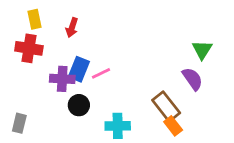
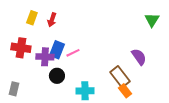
yellow rectangle: (35, 19) -> (32, 18), moved, turned 32
red cross: (29, 48) -> (21, 48), moved
green triangle: (202, 50) -> (152, 20), moved

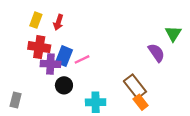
green triangle: (152, 20) -> (173, 34), moved
red cross: (21, 48) -> (39, 47), moved
purple semicircle: (139, 57) -> (156, 53), moved

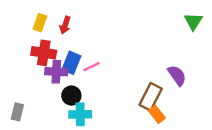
green triangle: (173, 34) -> (193, 21), moved
purple semicircle: (156, 53) -> (177, 75), moved
brown rectangle: (135, 86) -> (151, 97), turned 65
cyan cross: (96, 102) -> (80, 114), moved

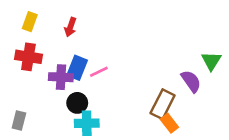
green triangle: (193, 21) -> (211, 61), moved
yellow rectangle: (40, 23) -> (30, 22), moved
red cross: (44, 53) -> (28, 57), moved

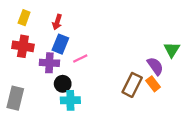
blue rectangle: (77, 68) -> (60, 44), moved
gray rectangle: (19, 121) -> (15, 98), size x1.5
orange rectangle: (169, 123) -> (153, 84), moved

